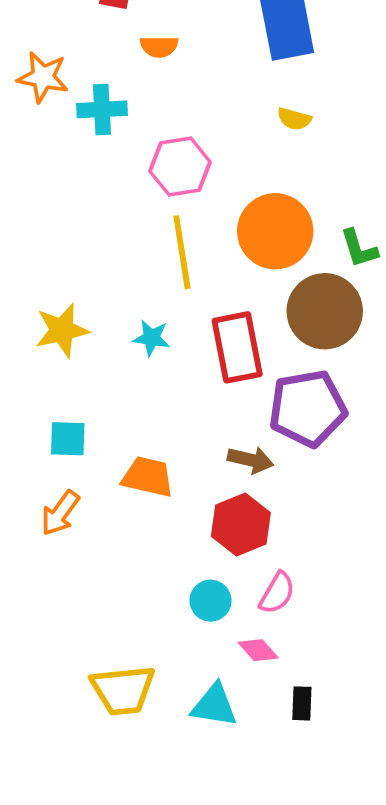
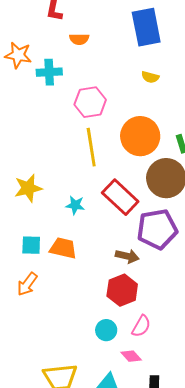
cyan star: (151, 338) -> (75, 205), moved
red rectangle: (237, 347) -> (120, 197), turned -36
orange trapezoid: (148, 477) -> (63, 248), moved

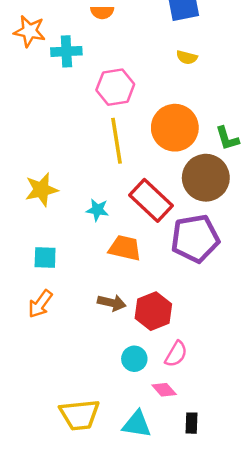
orange trapezoid: (63, 248) -> (125, 248), moved
brown arrow: (127, 256) -> (112, 303), moved

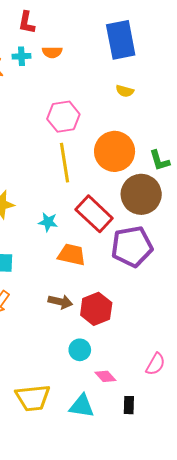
cyan cross: (66, 51) -> (21, 56), moved, size x0.7
pink semicircle: (176, 354) -> (155, 364), moved

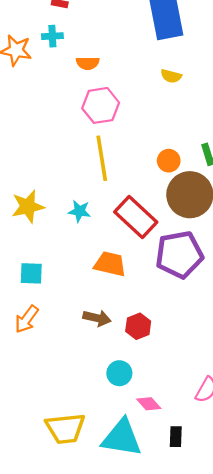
orange semicircle: (52, 52) -> (88, 63), moved
orange circle: (115, 151) -> (169, 161), moved, size x0.5
cyan star: (48, 222) -> (79, 211), moved
red hexagon: (96, 309) -> (138, 326), size x0.7
cyan triangle: (82, 406) -> (122, 438), size x1.4

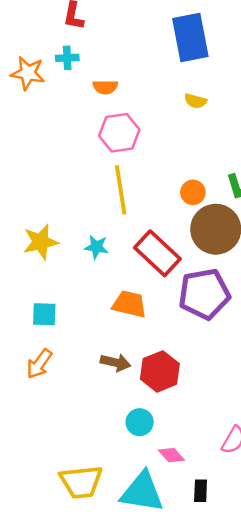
red hexagon: (138, 326) -> (160, 371), size x1.4

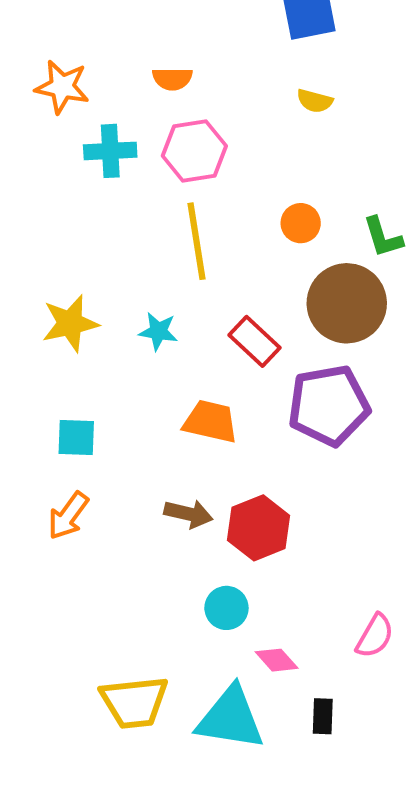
cyan cross: (67, 58) -> (110, 151), moved, size x1.4
orange star: (28, 73) -> (62, 87), moved
orange circle: (193, 192) -> (301, 223), moved
red rectangle: (157, 253) -> (255, 341), size x0.7

